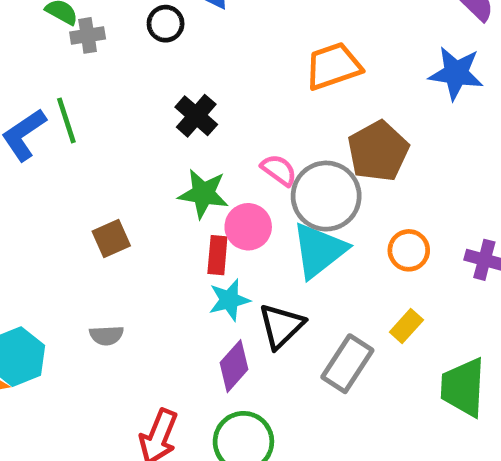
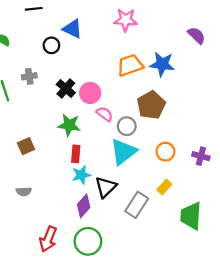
gray cross: (88, 35) -> (29, 76), moved
blue star: (456, 73) -> (162, 64), moved
gray circle: (326, 196) -> (127, 126), size x0.6
pink circle: (248, 227) -> (90, 93), moved

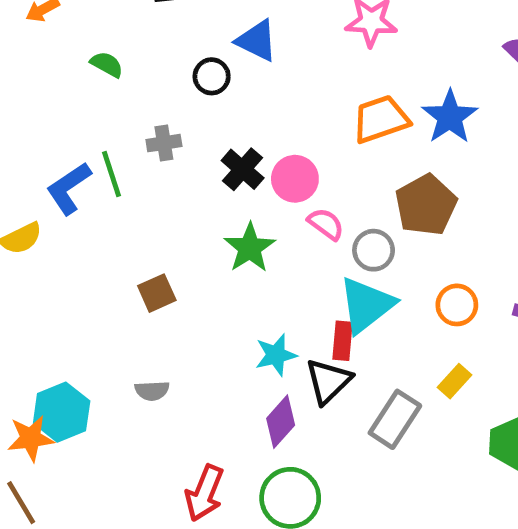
blue star: (162, 64) -> (450, 117), turned 30
green star: (69, 125) -> (250, 248), turned 30
red rectangle: (76, 154) -> (343, 341), moved

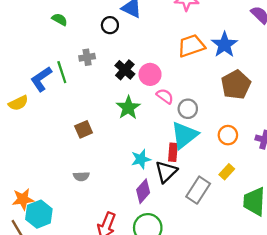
brown pentagon: (426, 205) -> (236, 85), moved
cyan hexagon: (62, 412) -> (39, 214), moved

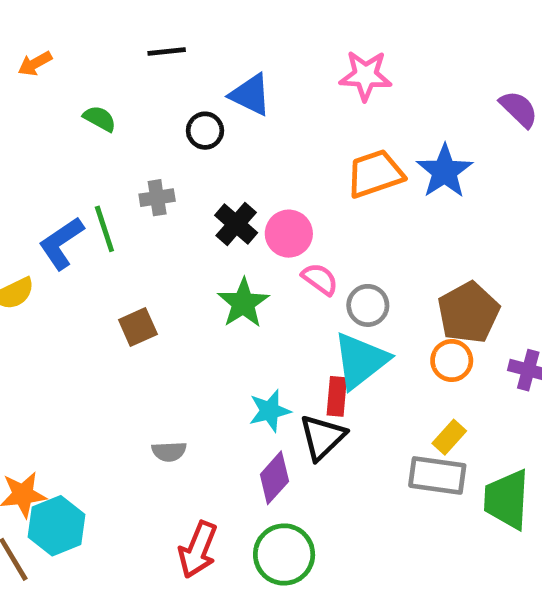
brown pentagon: (236, 85) -> (468, 313), moved
brown square: (84, 129) -> (138, 327), moved
gray semicircle: (81, 176) -> (169, 452), moved
gray rectangle: (198, 190) -> (437, 475), moved, turned 65

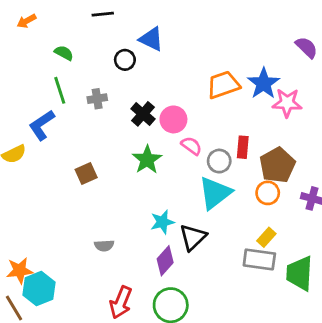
pink star: (365, 76) -> (287, 103), moved
green line: (104, 229) -> (60, 90), moved
red rectangle: (337, 396) -> (243, 147), moved

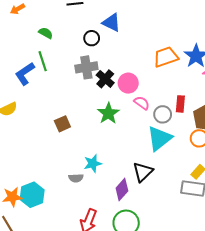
gray cross: (97, 99) -> (86, 67), moved, size x1.5
blue L-shape: (42, 125) -> (25, 74), moved
cyan star: (162, 222) -> (93, 163), moved
cyan hexagon: (39, 289) -> (32, 195), moved

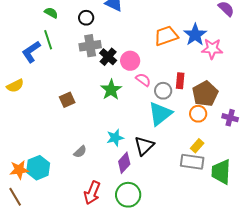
black circle: (92, 38) -> (86, 18), moved
cyan star: (93, 163) -> (115, 138), moved
gray semicircle: (76, 178) -> (80, 152), turned -40

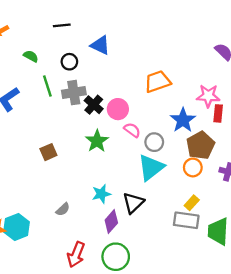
blue star: (195, 35) -> (183, 120), moved
green line: (48, 40) -> (47, 86), moved
red rectangle: (180, 81) -> (218, 113), moved

